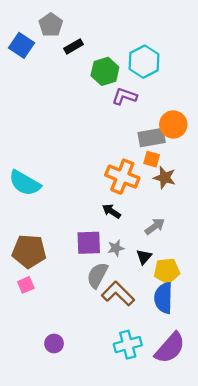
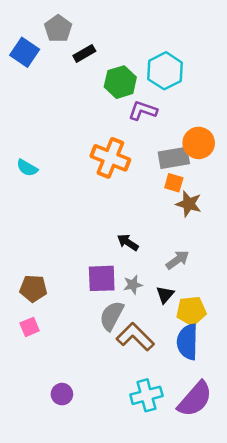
orange cross: (122, 177) -> (110, 158), moved
cyan semicircle: (25, 183) -> (27, 168), moved, size x0.6
brown pentagon: (29, 251) -> (33, 288), size x0.7

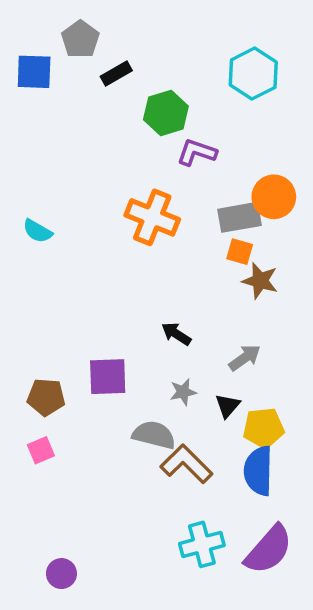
blue square: (25, 52) -> (34, 72), turned -32
cyan hexagon: (165, 71) -> (253, 74), moved
purple square: (102, 278) -> (108, 377), moved
gray semicircle: (112, 316) -> (154, 435), turned 76
purple circle: (62, 394) -> (61, 574), moved

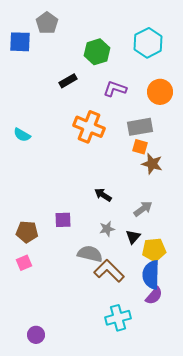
black rectangle: (116, 74) -> (68, 81), moved
green hexagon: (166, 113) -> (97, 52), moved
orange circle: (274, 197) -> (160, 92), moved
purple square: (108, 377) -> (63, 220), size x0.7
purple semicircle: (269, 550) -> (154, 296), moved, size x0.6

